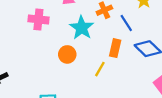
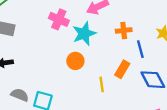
cyan star: (82, 28) -> (84, 34), moved
yellow line: (100, 69) -> (102, 84), turned -56

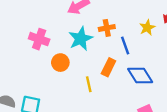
pink cross: (59, 19) -> (39, 39), moved
cyan star: (84, 34) -> (81, 39), moved

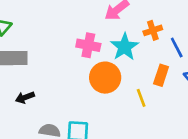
pink cross: (39, 39) -> (88, 45), moved
orange circle: (60, 63) -> (105, 78), size x1.5

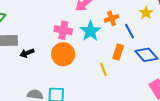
orange circle: (105, 78) -> (63, 54), moved
black arrow: (25, 97) -> (27, 53), moved

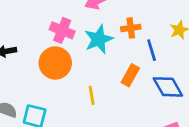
yellow line: (103, 69) -> (92, 95), moved

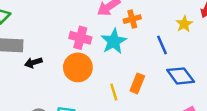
orange cross: (131, 28) -> (132, 19), moved
orange rectangle: (130, 75) -> (137, 83), moved

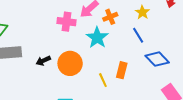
yellow star: (184, 24) -> (142, 12), moved
pink cross: (80, 38) -> (67, 22), moved
black arrow: (33, 63) -> (43, 61), moved

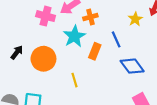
yellow star: (142, 12) -> (135, 19), moved
black arrow: (43, 61) -> (17, 52), turned 144
orange rectangle: (122, 70) -> (95, 51), moved

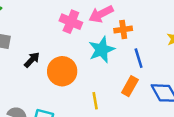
blue line: (116, 39) -> (139, 58), moved
orange rectangle: (95, 51) -> (130, 86), moved

